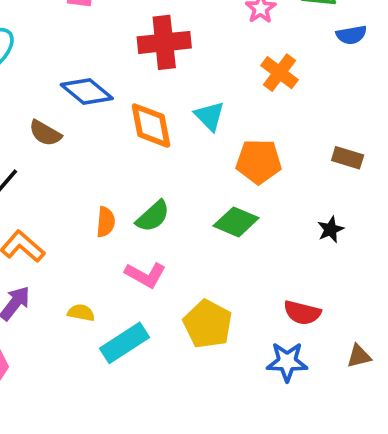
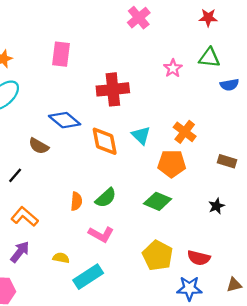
orange cross: (280, 73) -> (185, 132), moved
yellow pentagon: (208, 324) -> (158, 255), moved

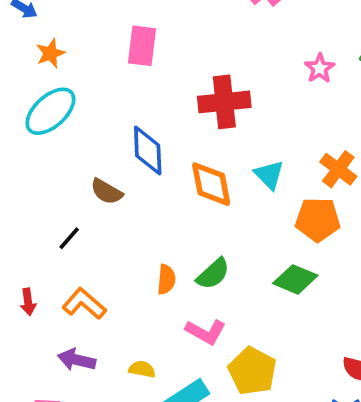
blue diamond: (65, 120) -> (148, 150), turned 48
purple arrow: (20, 252) -> (77, 360), turned -115
yellow pentagon: (158, 255) -> (252, 371), moved

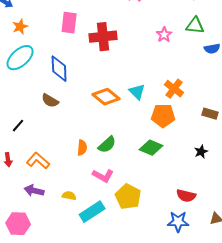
red cross: (224, 102) -> (103, 37), moved
blue diamond: (148, 150) -> (59, 69), moved
orange diamond: (211, 184) -> (106, 97), turned -40
black line: (69, 238) -> (18, 126), moved

